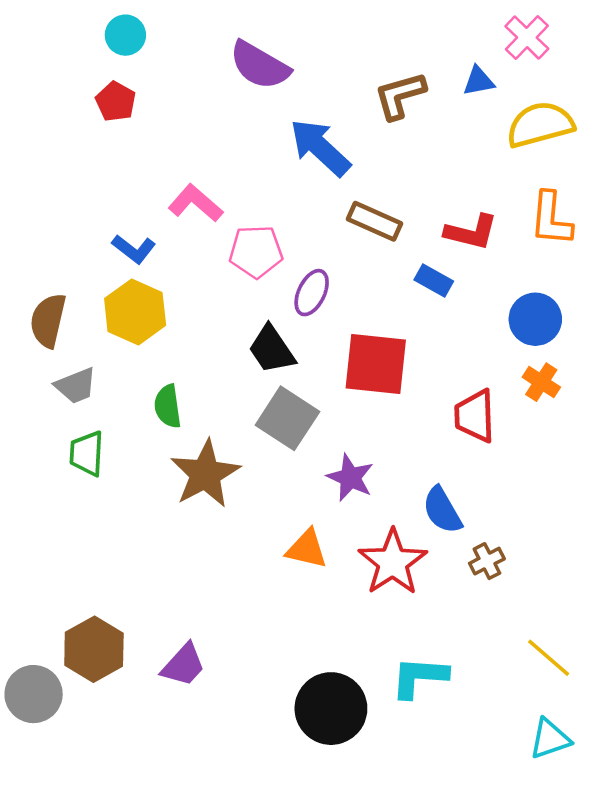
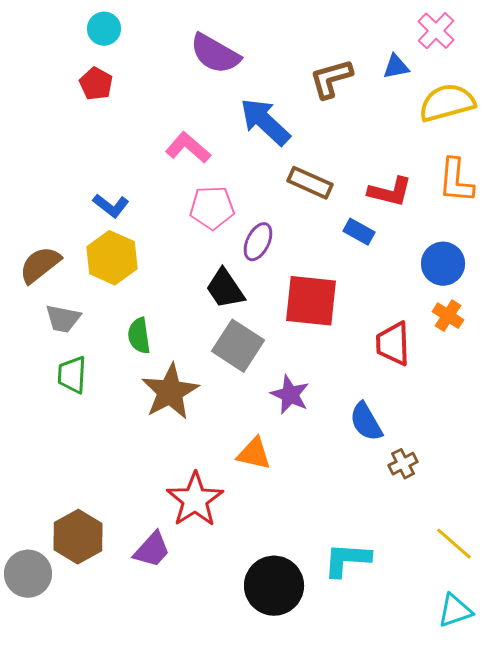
pink L-shape: (196, 203) -> (188, 148), moved
brown semicircle: (48, 320) -> (40, 265), turned 39
gray trapezoid: (76, 386) -> (63, 319), turned 33
red star: (393, 562) -> (195, 500), moved

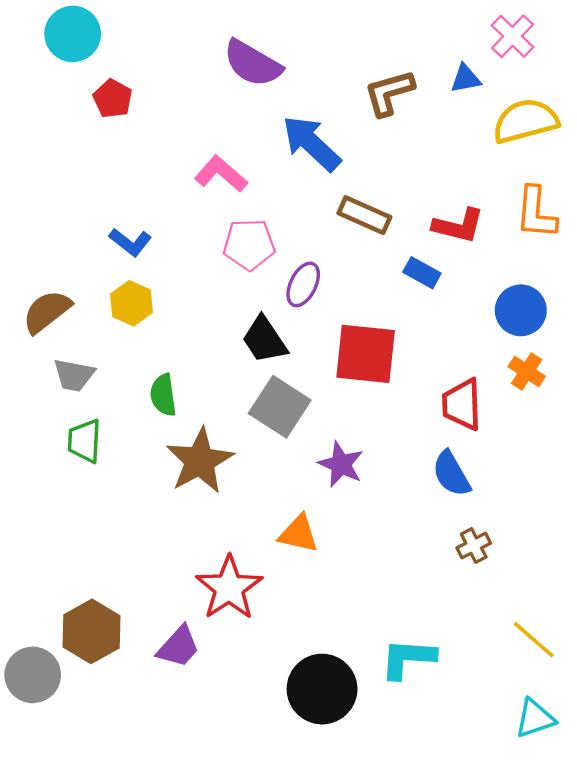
cyan circle: (104, 29) -> (73, 34), moved, size x1.4
yellow hexagon: (112, 258) -> (131, 303), size x0.7
blue semicircle: (366, 422) -> (451, 474), moved

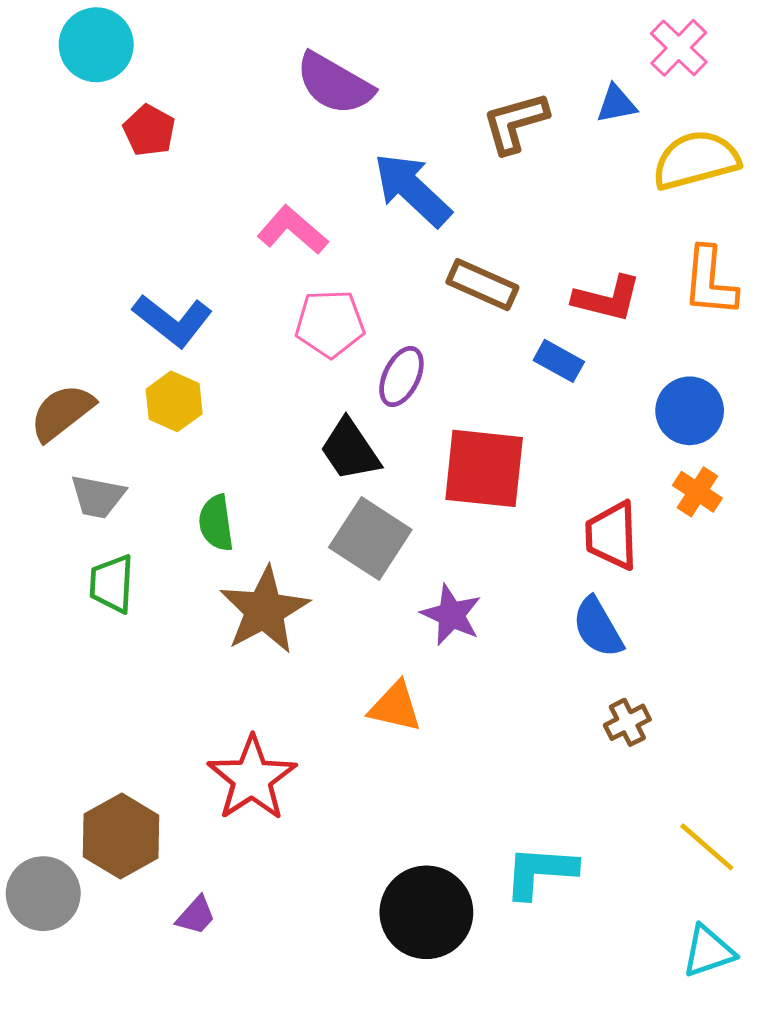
blue L-shape: (130, 242) -> (173, 320), size x1.4
red star: (229, 588) -> (252, 778), moved
purple trapezoid: (179, 647) -> (196, 915), moved, size x0.7

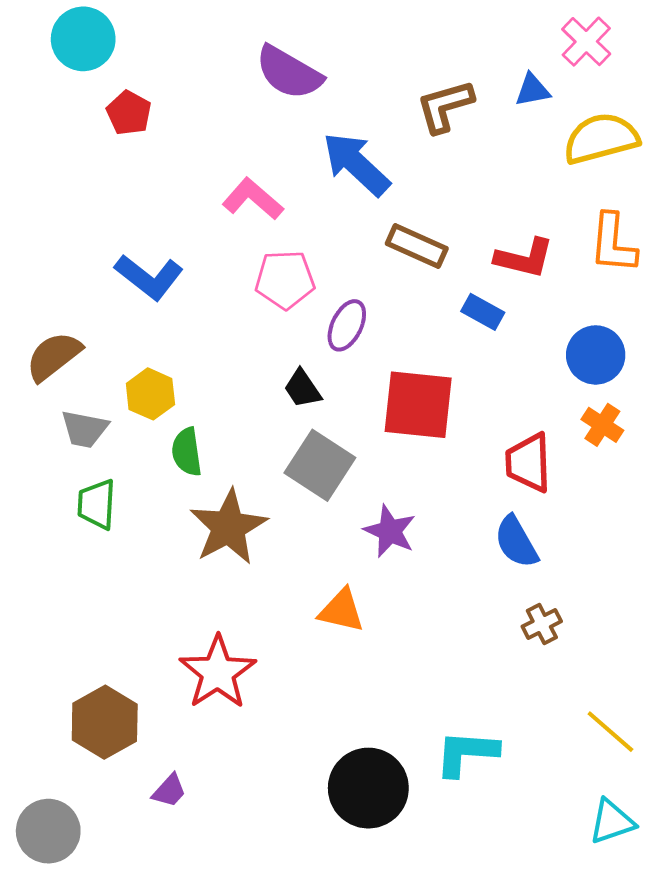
yellow hexagon: (174, 401) -> (150, 394), moved
black trapezoid: (350, 450) -> (302, 389), size x0.7
gray circle: (43, 894) -> (48, 831), moved

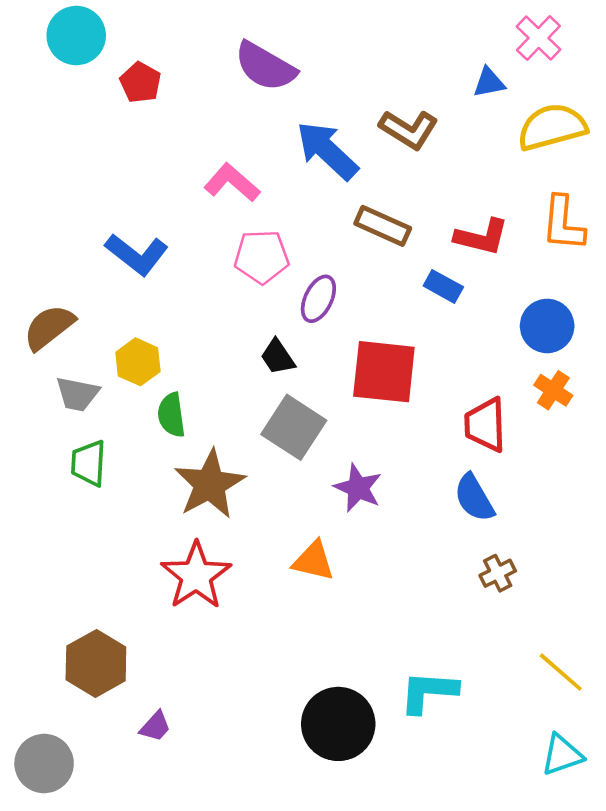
brown L-shape: (445, 106) -> (409, 129), moved, turned -132
red pentagon: (129, 113) -> (140, 82), moved
red star: (218, 672) -> (196, 576), moved

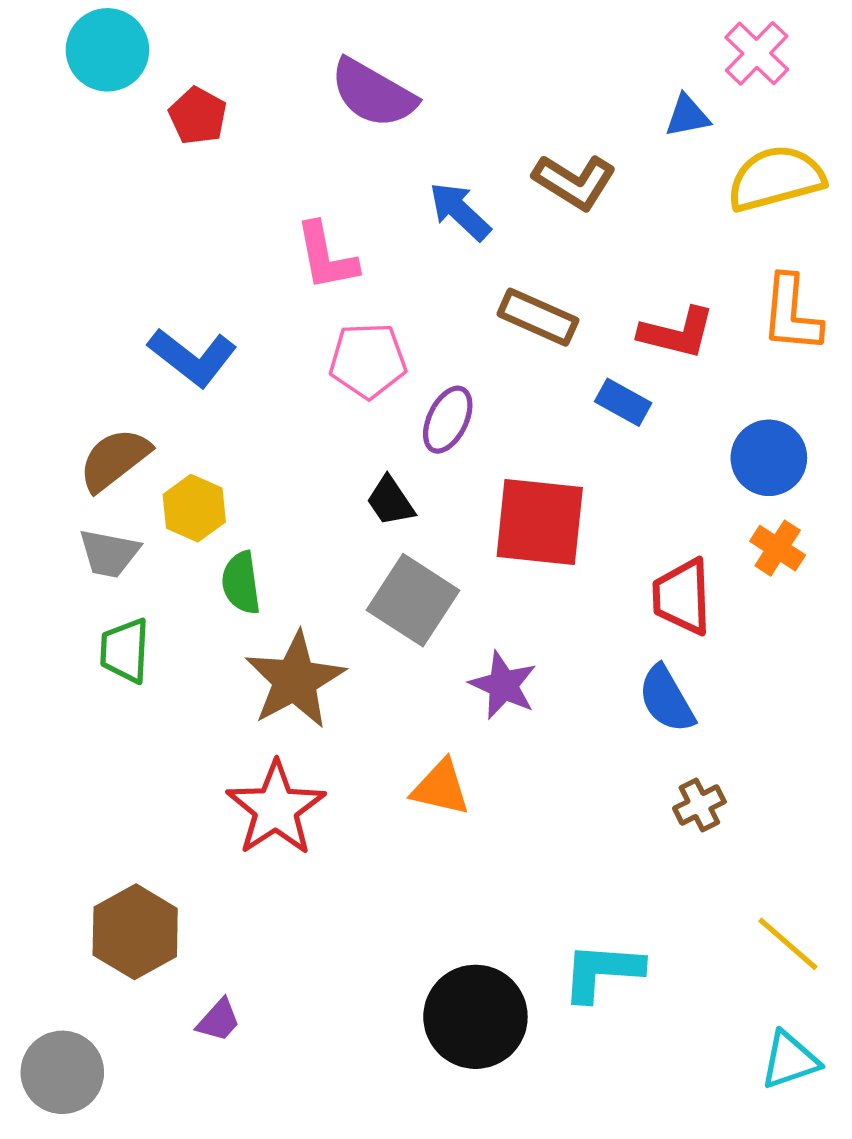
blue arrow: (327, 150) -> (460, 211), size x0.7
pink L-shape: (232, 183) -> (326, 256), turned -142
brown semicircle: (49, 327) -> (114, 460), moved

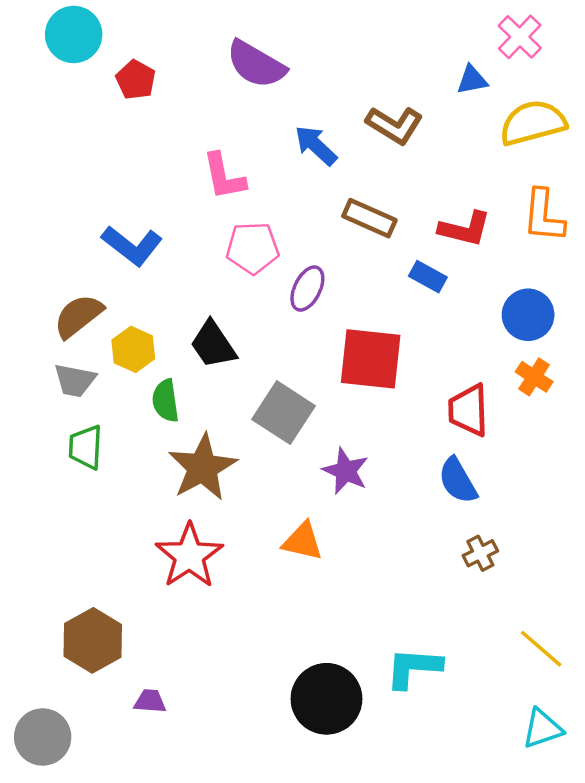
black trapezoid: (390, 501) -> (213, 345), moved, size x1.4
purple trapezoid: (219, 1020) -> (150, 701), turned -128

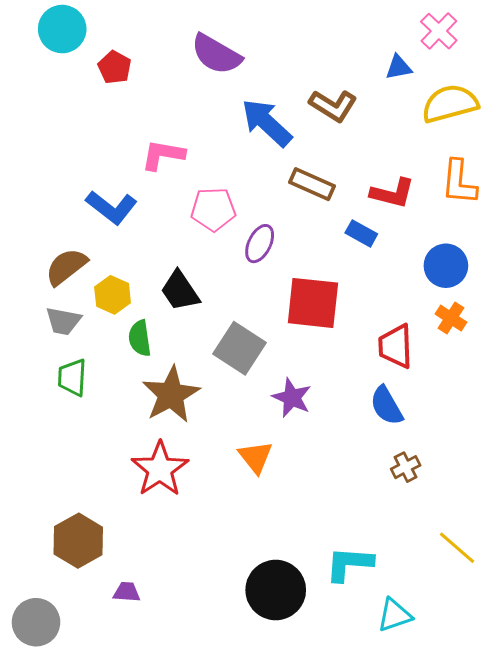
blue arrow: (316, 145) -> (267, 123), size x1.4
pink L-shape: (224, 176) -> (163, 155), moved, turned 111
orange triangle: (303, 541) -> (256, 457), turned 39
cyan triangle: (542, 729) -> (395, 615), moved

